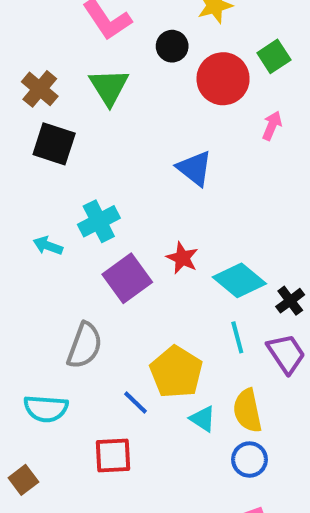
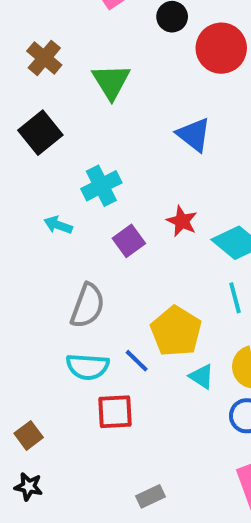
green triangle: (109, 87) -> (111, 82), moved
black square: (54, 144) -> (40, 133), moved, turned 33
cyan arrow: (48, 246) -> (58, 225), moved
purple square: (127, 278) -> (129, 241), size x0.7
cyan semicircle: (46, 409) -> (88, 367), moved

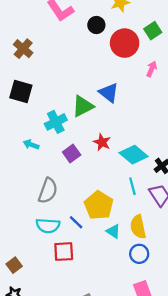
green triangle: (111, 82) -> (83, 106), moved, turned 35
black square: (40, 133) -> (21, 92), turned -35

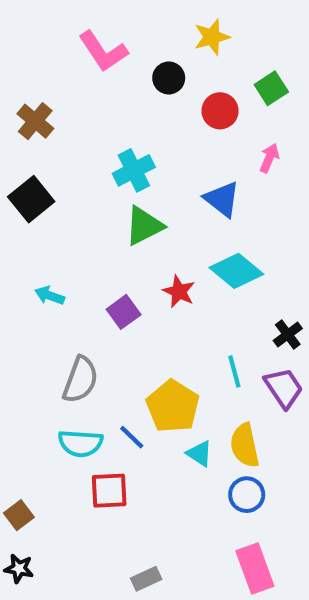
red circle: (125, 43) -> (220, 111), size x0.7
black square: (21, 92) -> (31, 199), turned 35
blue triangle: (109, 93) -> (222, 199), moved
cyan cross: (56, 122) -> (134, 170), moved
cyan diamond: (134, 155) -> (236, 271), moved

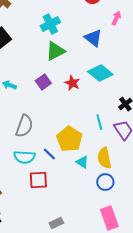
purple square: (124, 312) -> (43, 82), moved

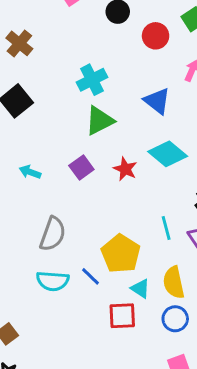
red square: (38, 180) -> (122, 316), moved

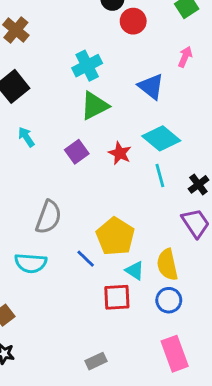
red circle: (156, 36) -> (133, 21), moved
cyan arrow: (30, 172) -> (26, 137), moved, turned 36
cyan line: (166, 228) -> (160, 176), moved
cyan semicircle: (53, 281) -> (31, 263), moved

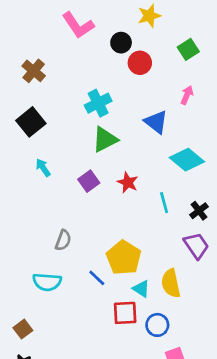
cyan diamond: (161, 138) -> (187, 160), moved
gray semicircle: (49, 217) -> (63, 240), size x0.7
blue circle: (169, 300) -> (157, 325), moved

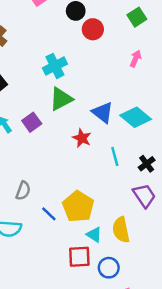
blue triangle: (156, 122) -> (103, 112), moved
purple square: (89, 181) -> (32, 122), moved
blue line: (97, 278) -> (49, 214), moved

